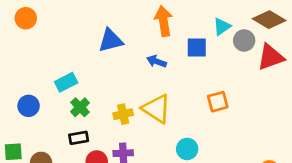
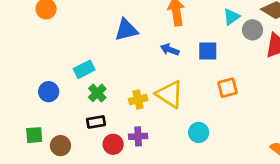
blue square: (197, 47) -> (208, 51), moved

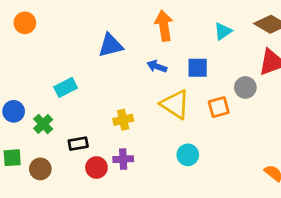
gray circle: (252, 30) -> (245, 87), moved
blue circle: (49, 92) -> (14, 111), moved
green cross: (97, 93) -> (43, 124), moved
yellow triangle: (170, 94) -> (175, 104), moved

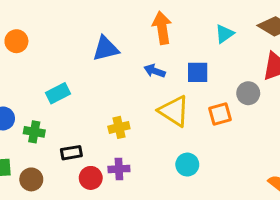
orange circle: (25, 23) -> (16, 41), moved
green cross: (43, 124) -> (34, 132), turned -36

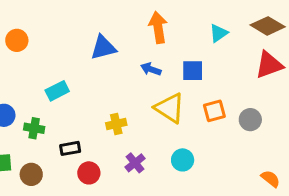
gray circle: (248, 93) -> (250, 120), moved
purple cross: (119, 169) -> (135, 163), moved, turned -36

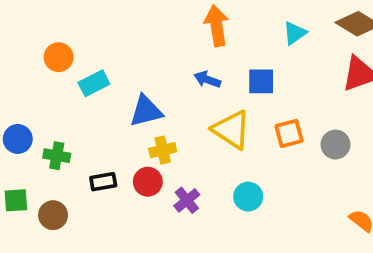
orange circle: (17, 40) -> (59, 57), moved
blue triangle: (103, 48) -> (146, 111), moved
cyan rectangle: (57, 91) -> (94, 83), moved
red circle: (89, 173) -> (148, 182), moved

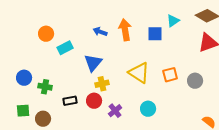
orange arrow: (217, 26) -> (125, 30), moved
blue arrow: (207, 79) -> (100, 32), moved
blue square: (261, 81) -> (155, 34), moved
blue triangle: (146, 111) -> (93, 63), turned -36

